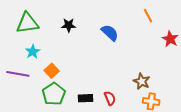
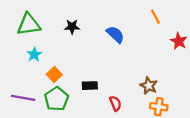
purple line: (18, 74) -> (23, 98), moved
black rectangle: (86, 98) -> (90, 86), moved

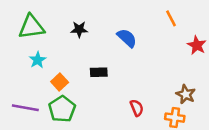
black rectangle: (90, 86) -> (99, 72), moved
brown star: (149, 86) -> (186, 94), moved
red semicircle: (115, 103) -> (137, 108), moved

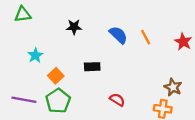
orange line: (171, 18) -> (146, 37), moved
green triangle: (31, 27) -> (23, 14), moved, size x0.7
red semicircle: (137, 108) -> (117, 100), moved, turned -35

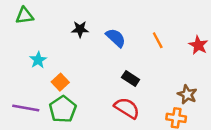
blue semicircle: (118, 35) -> (116, 38), moved
black rectangle: (92, 67) -> (131, 78), moved, turned 35
red semicircle: (117, 100) -> (127, 108), size x1.5

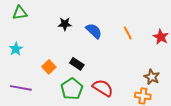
cyan star: (38, 60) -> (16, 49), moved
black rectangle: (131, 78) -> (77, 64), moved
green pentagon: (63, 109) -> (72, 89), moved

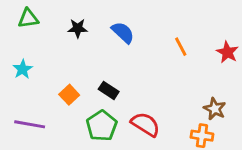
black star: (65, 24) -> (78, 28), moved
blue semicircle: (94, 31) -> (123, 32), moved

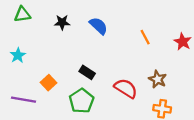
orange square: (69, 95) -> (49, 83), moved
brown star: (215, 109) -> (158, 79), moved
red semicircle: (145, 124) -> (126, 88), moved

